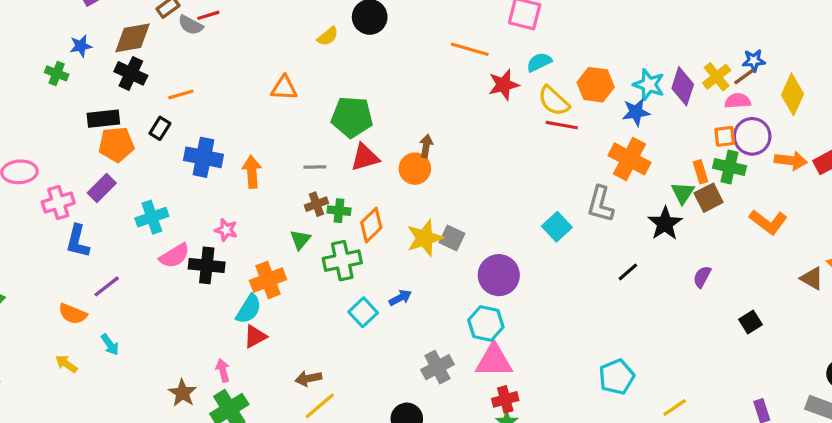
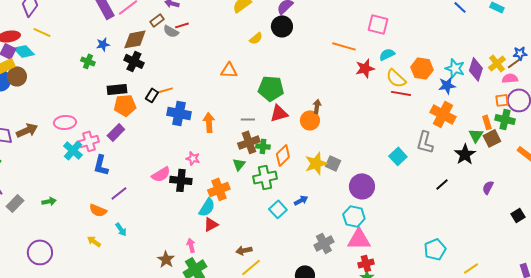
orange line: (181, 94) -> (165, 90), moved
brown cross: (316, 204) -> (249, 142), size x1.5
cyan cross: (152, 217) -> (73, 150), moved, turned -30

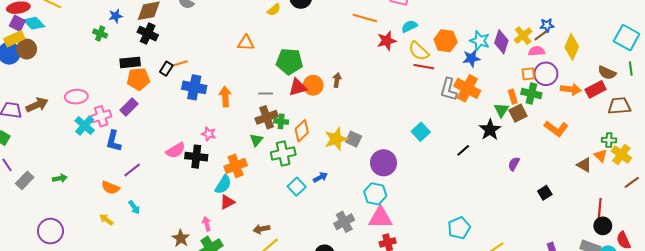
orange circle: (310, 120) -> (313, 85), moved
gray L-shape: (425, 142) -> (449, 89), moved
black line: (442, 184) -> (463, 150), moved

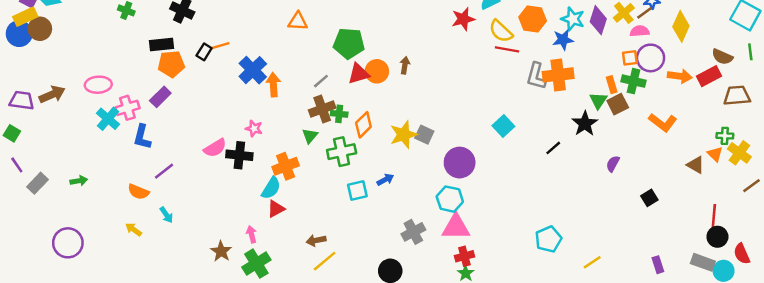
blue cross: (194, 87) -> (253, 70), moved, turned 35
orange cross: (467, 88) -> (558, 75), turned -35
gray line: (266, 93) -> (321, 81), turned -40
cyan square: (297, 187) -> (357, 191), turned 30

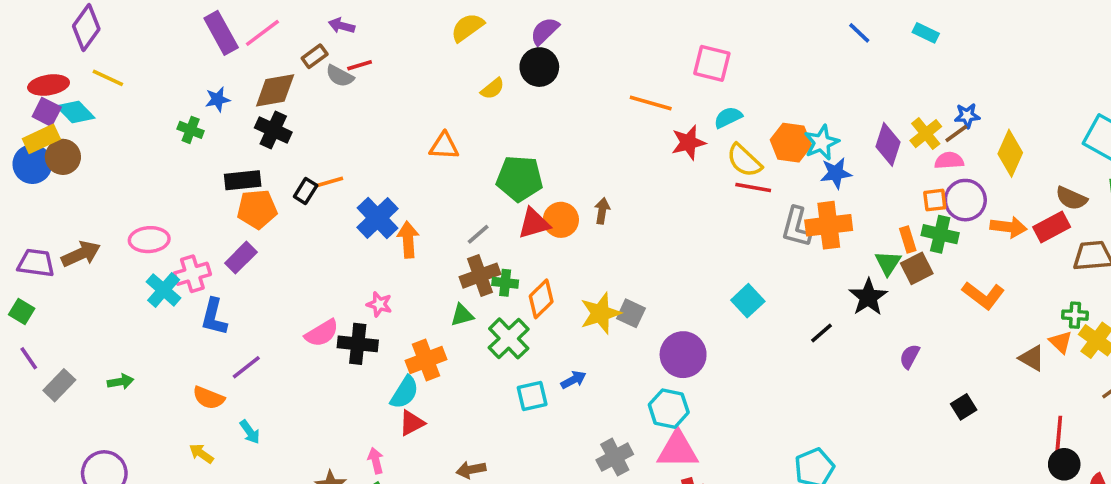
cyan star: (573, 19) -> (822, 143), moved, turned 30
green triangle: (310, 136) -> (462, 315), turned 35
green cross: (342, 152) -> (509, 338), turned -32

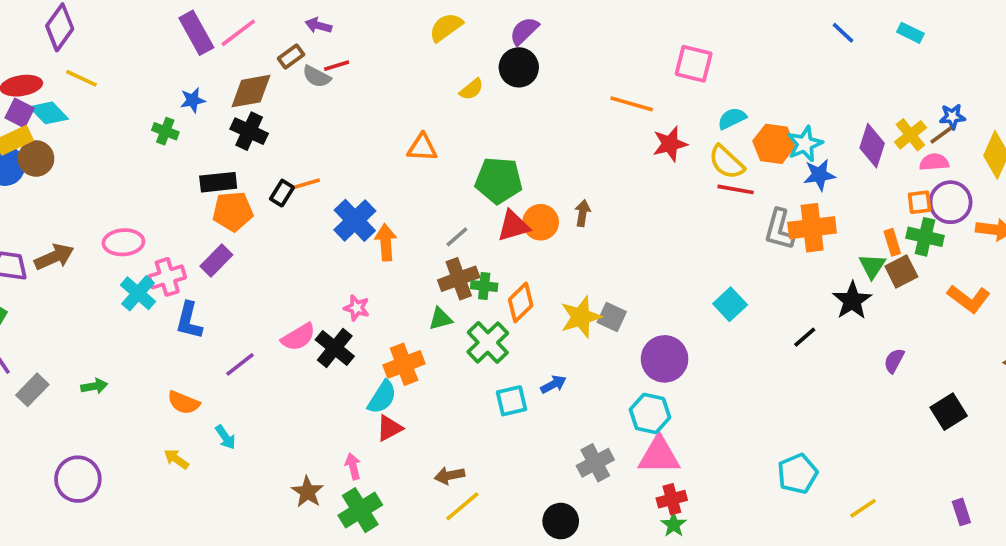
cyan semicircle: (728, 117) -> (732, 118), moved
black cross: (358, 344) -> (335, 348), turned 33
purple line: (246, 367) -> (240, 364), moved
black square: (964, 407) -> (949, 412), size x1.4

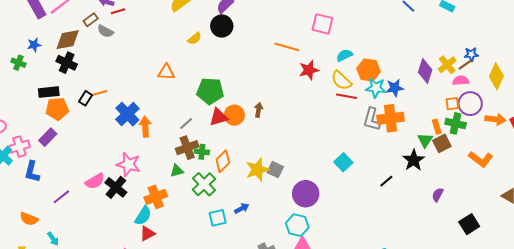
red line: (337, 66) -> (118, 11), moved
cyan star: (805, 144) -> (376, 88), moved, turned 30
pink star: (357, 308) -> (128, 164), size x1.6

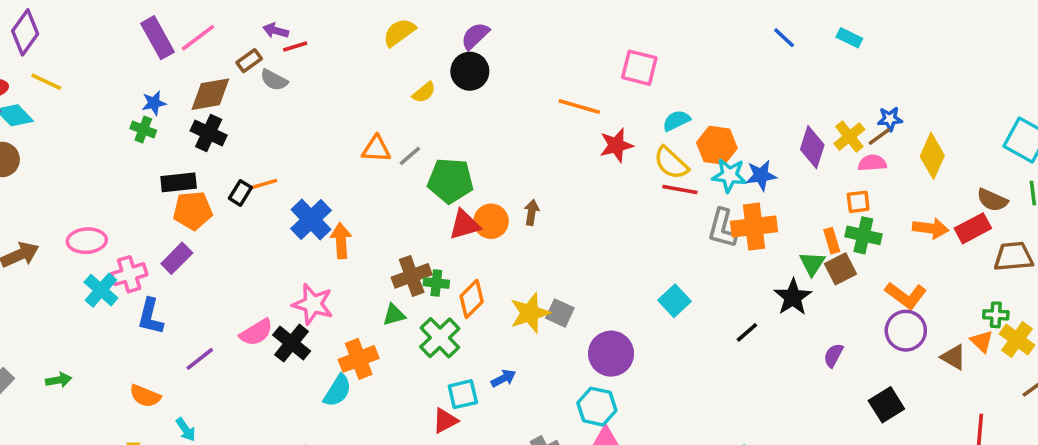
green cross: (18, 63) -> (143, 129), moved
purple circle: (470, 104) -> (906, 331), moved
gray line: (186, 123) -> (410, 156), moved
red triangle: (147, 234) -> (445, 421), moved

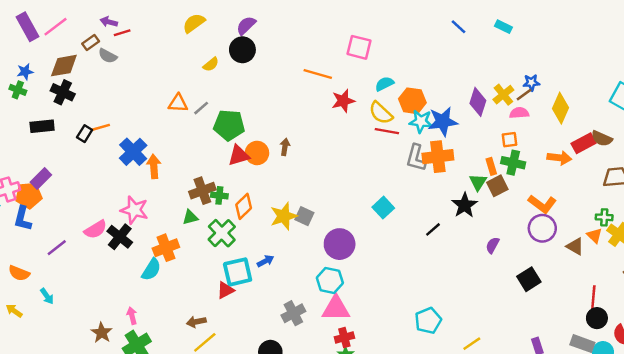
blue star: (761, 175) -> (443, 121), size x1.4
orange pentagon: (193, 211) -> (29, 195), moved
red rectangle: (973, 228) -> (584, 143), moved
cyan square: (463, 394) -> (238, 272), size x1.4

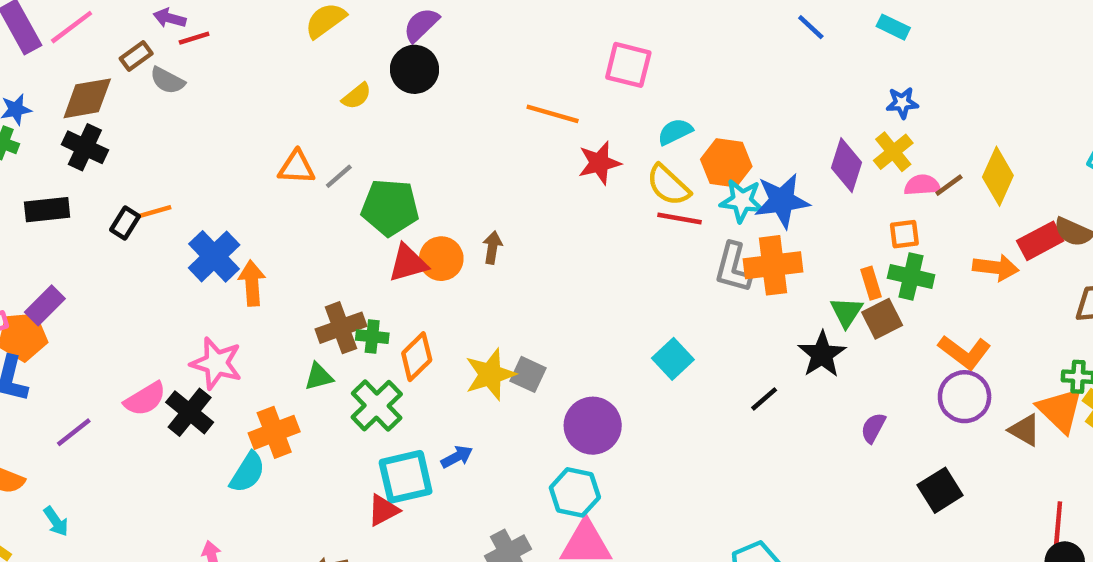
blue star: (531, 83) -> (902, 103), moved
brown line: (524, 95) -> (949, 185), moved
orange triangle: (594, 236) -> (1060, 410), size x1.6

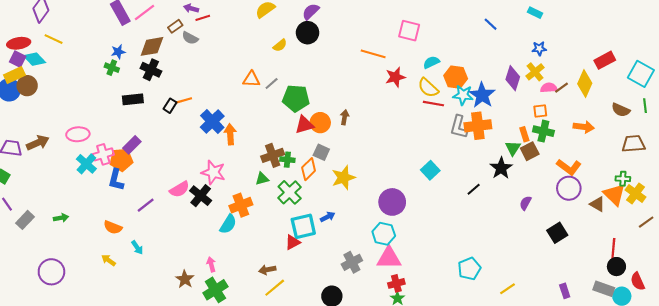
blue line: (811, 27) -> (491, 24), moved
blue star: (782, 201) -> (482, 95), turned -30
red rectangle: (1040, 241) -> (605, 60), moved
gray square: (528, 374) -> (321, 152), moved

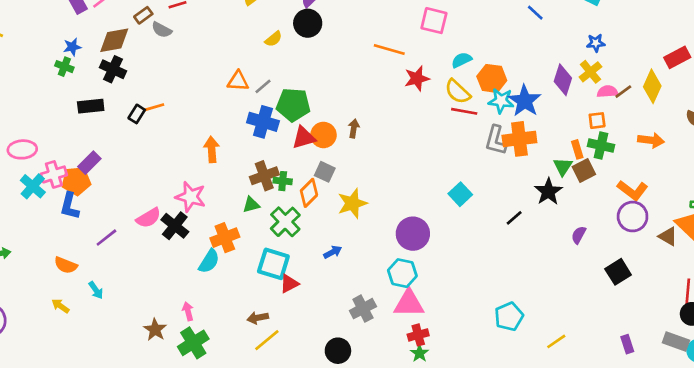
blue cross: (212, 122) -> (263, 122), moved, turned -30
cyan square: (303, 226) -> (273, 264), moved, turned 30

